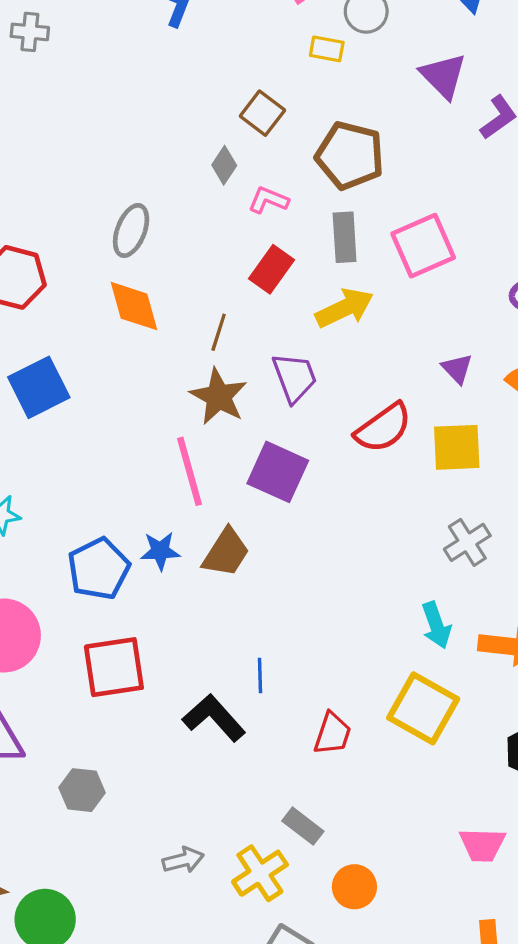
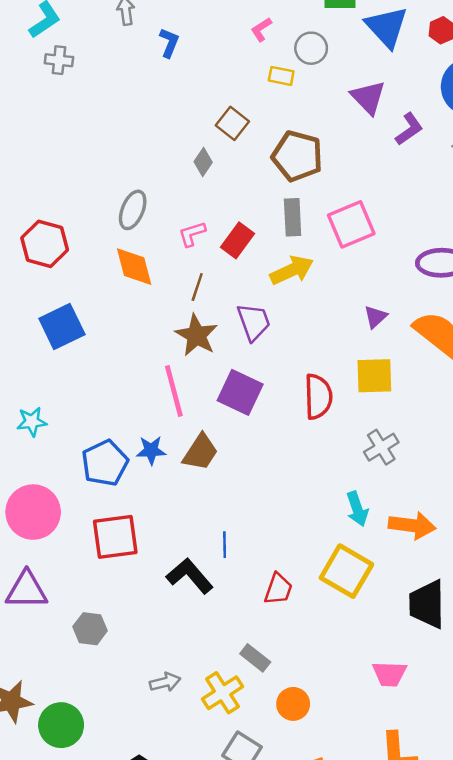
pink L-shape: (268, 200) -> (192, 234), moved, turned -40
purple triangle: (457, 369) -> (375, 317), turned 30
red semicircle: (383, 428) -> (318, 397), moved, turned -57

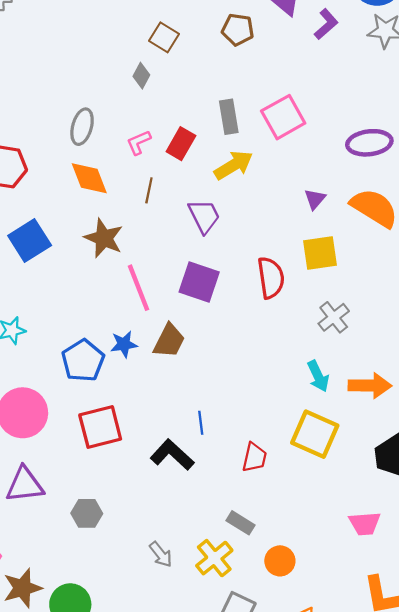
brown pentagon: (297, 156) -> (238, 30), moved, size x0.7
brown star: (196, 335) -> (104, 238), moved
gray arrow: (165, 682) -> (161, 554), turned 72

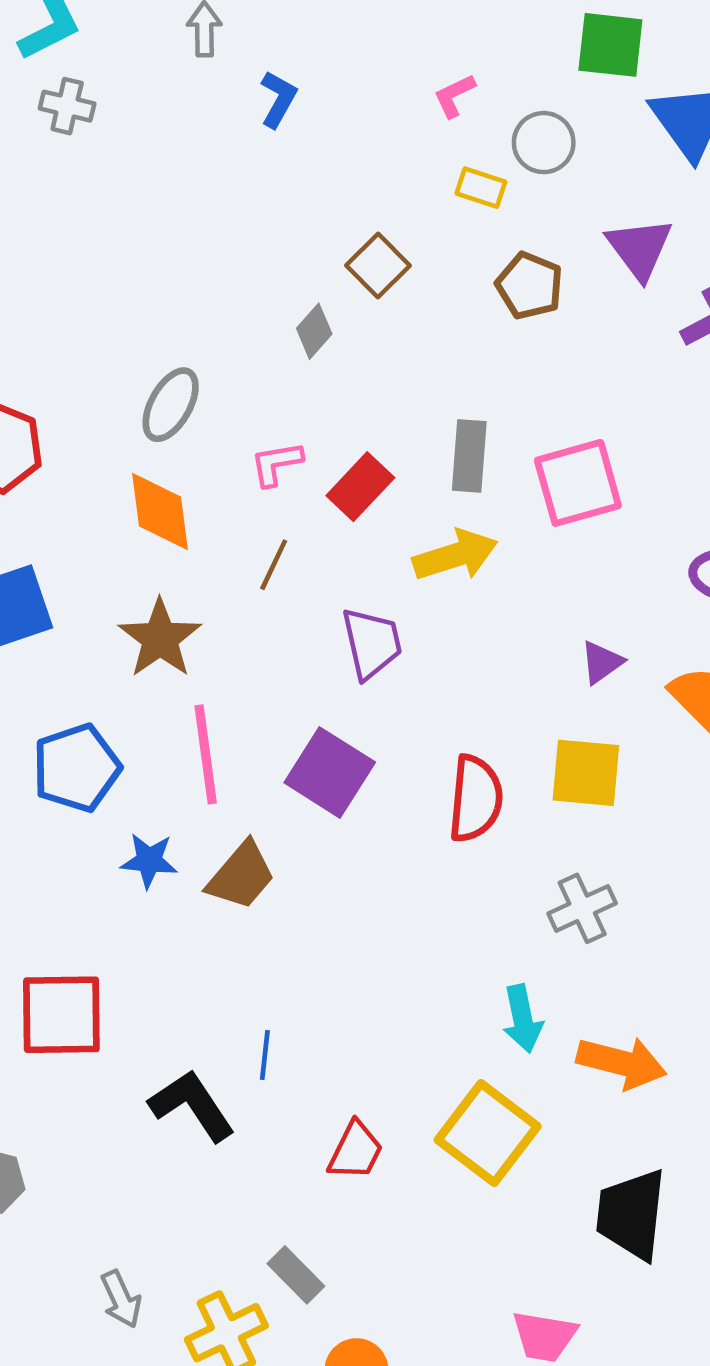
blue pentagon: (83, 361) -> (76, 768), moved

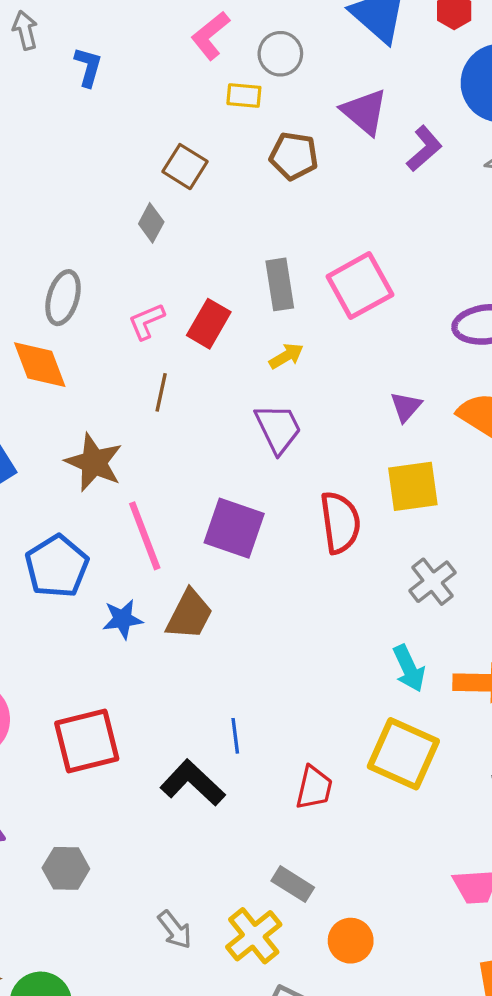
pink L-shape: (454, 96) -> (210, 36), size x1.4
orange diamond: (160, 511) -> (40, 365), moved
yellow arrow: (455, 555) -> (286, 356), size x0.6
purple trapezoid: (372, 643) -> (278, 429), moved

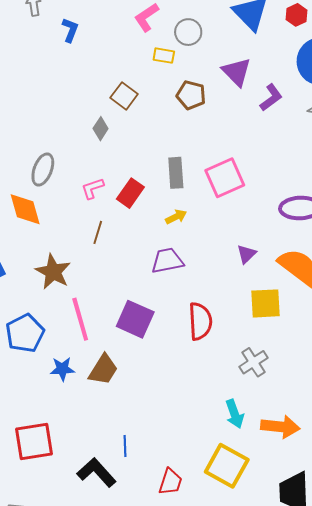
purple trapezoid: (278, 429) -> (167, 261), turned -80
yellow square: (413, 486) -> (266, 303), moved

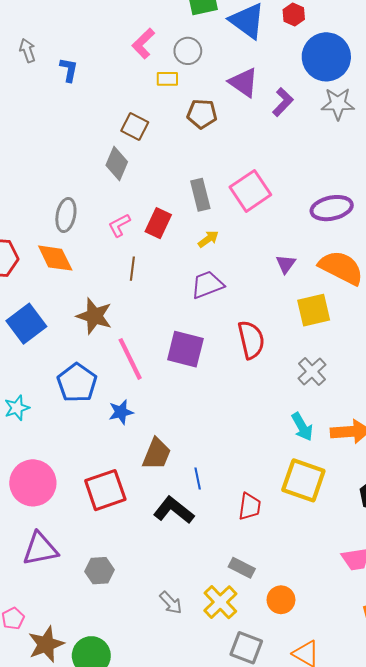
gray diamond: (101, 129) -> (117, 164), size x1.4
brown trapezoid: (103, 370) -> (157, 454), moved

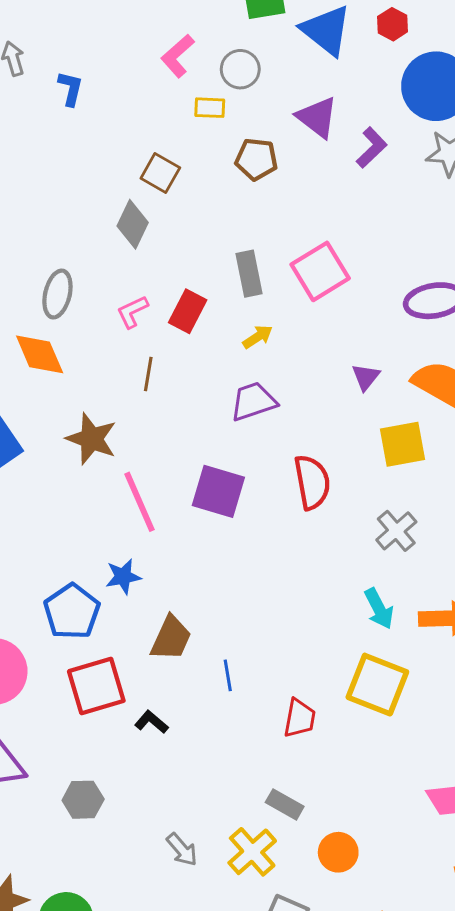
blue pentagon: (77, 383) -> (72, 612), moved
black L-shape: (174, 510) -> (151, 722), moved, size x0.6

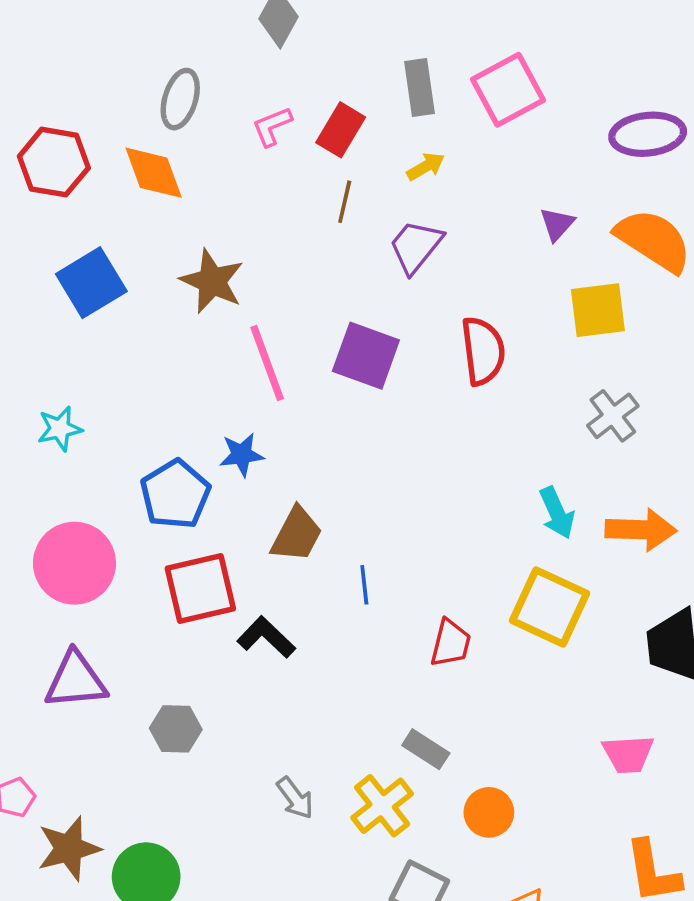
brown line: (148, 374) -> (345, 202), moved
purple trapezoid: (253, 401) -> (416, 246), turned -36
gray cross: (396, 531) -> (613, 416), moved
black L-shape: (151, 722) -> (266, 637), size x1.4

